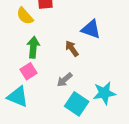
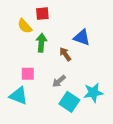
green arrow: (33, 47) -> (41, 43), moved
pink square: (28, 71) -> (28, 74), turned 32

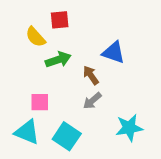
green arrow: (41, 43) -> (58, 60), turned 66
gray arrow: (59, 81) -> (92, 101), moved
cyan square: (69, 102) -> (67, 136), moved

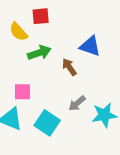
gray arrow: (92, 101) -> (77, 103), moved

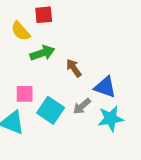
blue triangle: (90, 46) -> (105, 87), moved
cyan square: (47, 123) -> (51, 110), moved

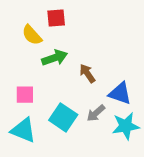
pink square: (25, 94) -> (25, 95), moved

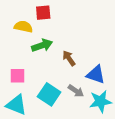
yellow semicircle: (32, 35) -> (23, 27), turned 144
gray arrow: (96, 113) -> (76, 91), turned -105

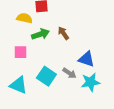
brown arrow: (69, 58) -> (63, 33), moved
pink square: (18, 76) -> (20, 52), moved

